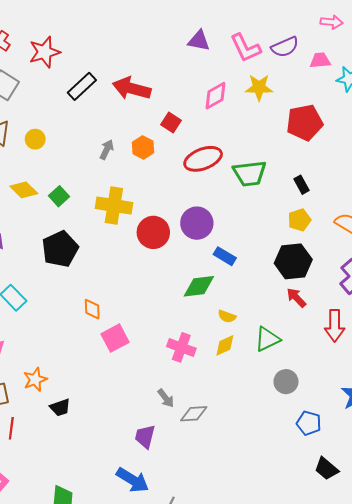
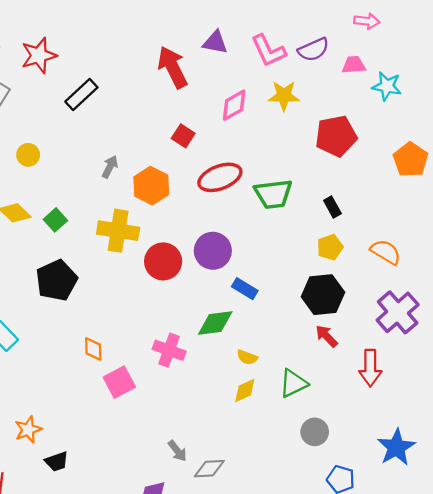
red arrow: (132, 88) -> (173, 67), moved, turned 48
orange hexagon: (143, 147) -> (151, 186), moved, size x1.4
pink cross: (181, 347) -> (169, 350), moved

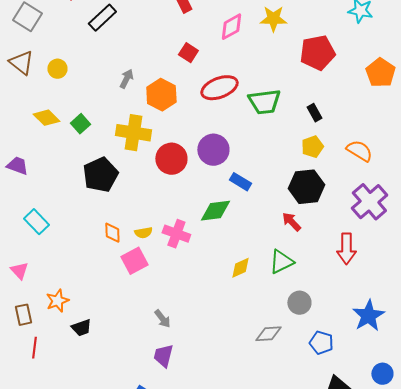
black pentagon: (57, 280) -> (100, 175), moved
red arrow: (326, 336) -> (291, 222), moved
yellow semicircle: (247, 357) -> (143, 233), moved, turned -30
gray arrow: (177, 451) -> (162, 319), moved
gray diamond: (209, 469) -> (268, 334), moved

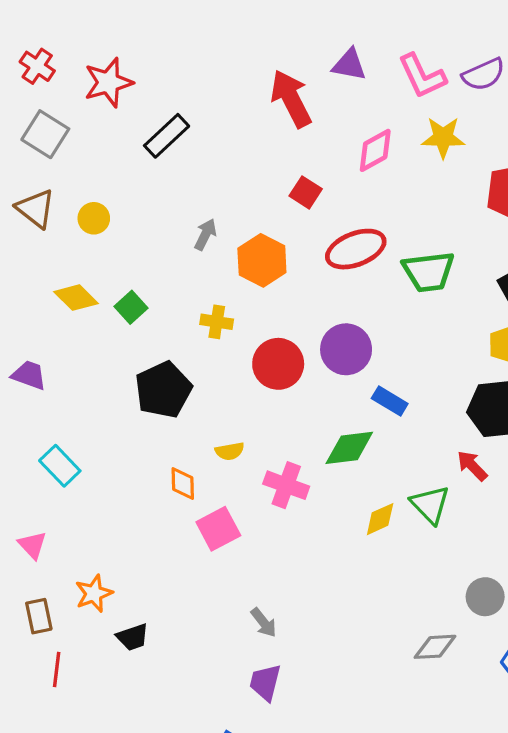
yellow cross: (133, 133) -> (217, 322), size x0.6
yellow semicircle: (143, 233) -> (230, 451), moved
green triangle: (281, 262) -> (430, 505), moved, turned -48
yellow diamond: (240, 268) -> (380, 519), moved

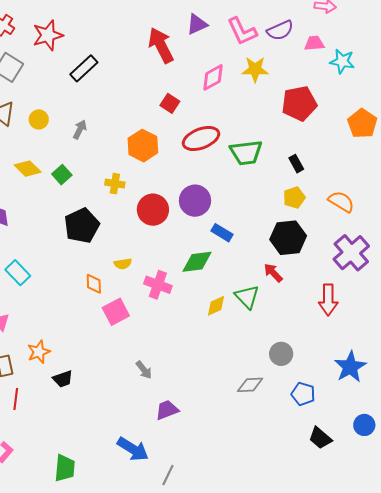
purple triangle: (349, 65) -> (197, 24), turned -35
gray arrow: (205, 234) -> (80, 129), moved
purple trapezoid: (265, 682) -> (167, 410), moved, turned 55

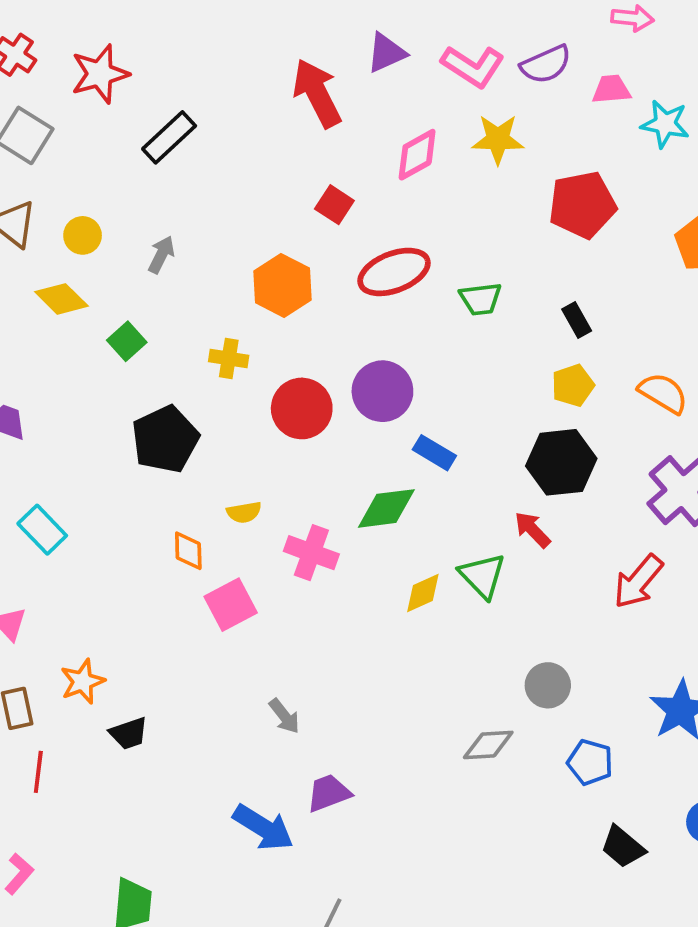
pink L-shape: (242, 31) -> (473, 66), turned -32
green trapezoid: (246, 153) -> (481, 299), size x0.7
yellow diamond: (28, 169) -> (61, 299), moved
red arrow: (328, 300) -> (638, 582), turned 40
blue arrow: (133, 449) -> (263, 828), moved

